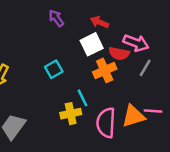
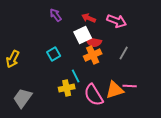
pink arrow: (136, 43) -> (117, 21), moved
red semicircle: (119, 53) -> (94, 42), moved
pink semicircle: (106, 123) -> (94, 95), turned -35

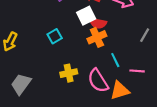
gray line: (124, 53) -> (145, 35), moved
cyan line: (76, 76) -> (115, 60), moved
orange triangle: (115, 90) -> (120, 90), moved

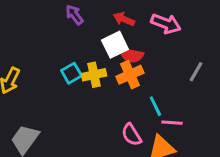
pink line: (137, 71) -> (172, 123), moved
yellow cross: (69, 73) -> (94, 75), moved
pink semicircle: (98, 81) -> (131, 135), size x0.7

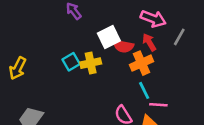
red arrow: (124, 19) -> (149, 42), moved, turned 36
gray line: (196, 72) -> (179, 37), moved
orange cross: (130, 75) -> (141, 63), moved

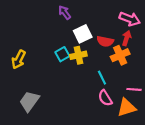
white square: (109, 37) -> (83, 34), moved
red arrow: (149, 42) -> (127, 38), turned 48
cyan line: (144, 90) -> (102, 78), moved

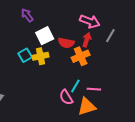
cyan line: (102, 78) -> (75, 86), moved, turned 56

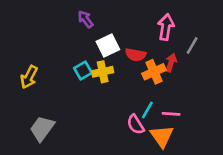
pink arrow: (90, 21) -> (166, 27), turned -102
red arrow: (87, 40) -> (171, 63), moved
orange triangle: (87, 107) -> (162, 136), turned -48

